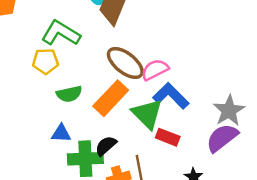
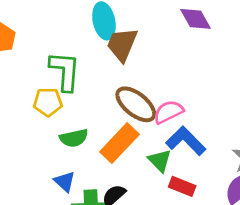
green L-shape: (61, 33) -> (65, 71), turned 63
green triangle: (147, 114) -> (160, 161), size x0.7
blue triangle: (61, 133) -> (65, 182), turned 40

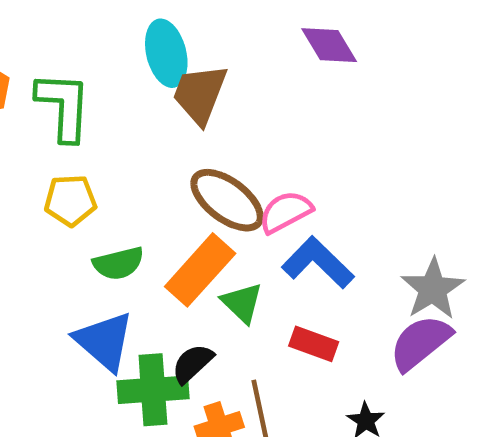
green L-shape: (65, 71) -> (64, 106), moved
green triangle: (160, 161) -> (242, 303), moved
blue triangle: (65, 182) -> (104, 341), size x1.6

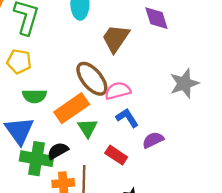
brown trapezoid: (200, 94) -> (116, 38), moved
blue L-shape: (318, 263) -> (127, 118), size x0.7
gray star: (433, 289) -> (184, 83), moved
purple semicircle: (420, 343) -> (153, 140), moved, size x0.7

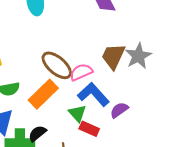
brown trapezoid: (116, 38) -> (113, 56), moved
blue L-shape: (127, 118) -> (93, 94), size x1.5
green triangle: (87, 128) -> (77, 113), moved

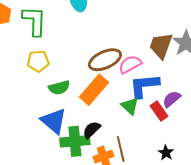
brown ellipse: (57, 65) -> (105, 60), turned -60
blue L-shape: (93, 94) -> (144, 86), turned -48
red rectangle: (89, 129) -> (159, 111), moved, turned 36

